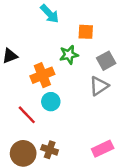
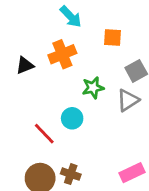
green star: (69, 55) -> (93, 88), moved
orange cross: (42, 75) -> (62, 54), moved

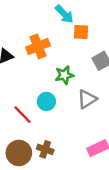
cyan arrow: (71, 17) -> (64, 14), moved
gray triangle: (128, 100) -> (87, 99), moved

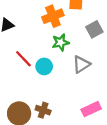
orange cross: (38, 46) -> (53, 16), moved
red line: (22, 115) -> (23, 59), moved

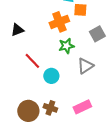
cyan circle: (44, 66) -> (51, 76), moved
pink rectangle: (91, 109) -> (82, 107), moved

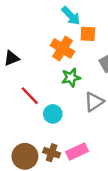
orange cross: (59, 22) -> (62, 48), turned -36
pink rectangle: (82, 107) -> (77, 151), moved

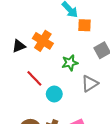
orange cross: (62, 48) -> (43, 41), moved

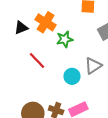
green star: (70, 63) -> (65, 39), moved
cyan circle: (54, 94) -> (72, 76), moved

